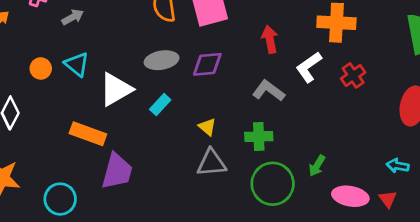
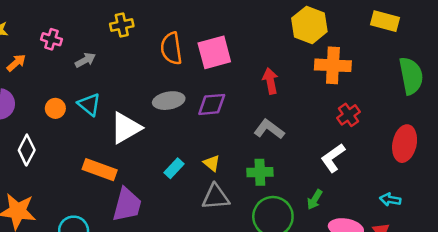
white L-shape: (309, 67) -> (333, 158), moved
cyan rectangle: (160, 105) -> (174, 168), moved

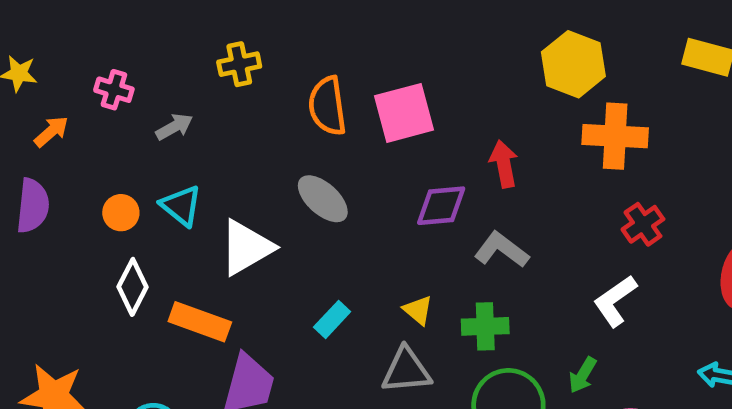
gray ellipse: (169, 101) -> (323, 199), turned 52
purple diamond: (212, 104) -> (441, 206), moved
white diamond: (27, 150) -> (133, 287), moved
yellow triangle: (212, 163) -> (418, 310), moved

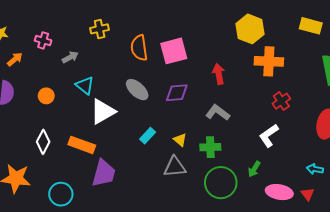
cyan triangle: (181, 206) -> (85, 85), moved
purple diamond: (441, 206) -> (177, 93), moved
white diamond: (133, 287) -> (43, 142), moved
cyan rectangle: (332, 319) -> (148, 136), moved

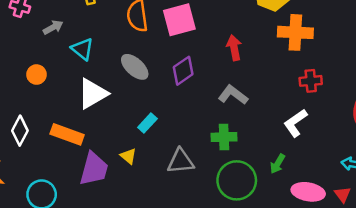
cyan triangle: (85, 85) -> (82, 49), moved
purple diamond: (177, 93) -> (183, 71), turned -30
orange circle: (46, 96) -> (36, 75), moved
red cross: (281, 101) -> (311, 81), turned 30
yellow triangle: (180, 140) -> (128, 156), moved

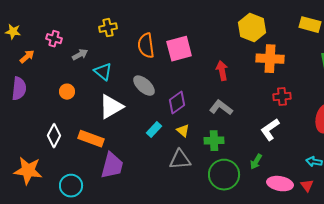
purple diamond: (183, 71) -> (177, 103), moved
yellow triangle: (128, 156) -> (183, 131), moved

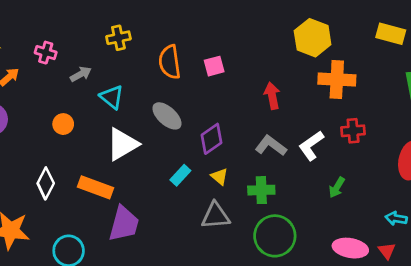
pink square: (179, 49) -> (214, 66), size x0.6
white L-shape: (270, 130) -> (311, 146), moved
green arrow: (256, 162) -> (337, 187), moved

